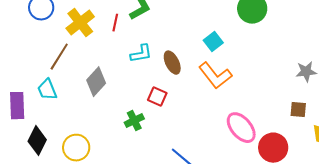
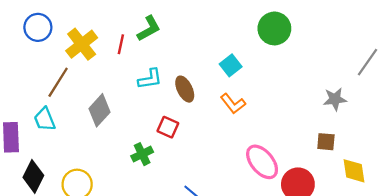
orange L-shape: (215, 76) -> (233, 104), size x0.7

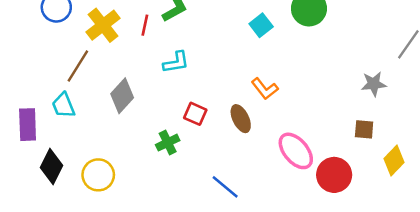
cyan square: (231, 65) -> (261, 25), moved
brown ellipse: (185, 89) -> (241, 119), moved
yellow diamond: (354, 171) -> (394, 161), turned 52

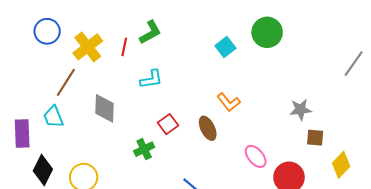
gray star: (374, 84) -> (300, 109), moved
gray diamond: (122, 96) -> (104, 108), turned -40
red square: (195, 114) -> (168, 124), turned 30
pink ellipse: (296, 151) -> (256, 156), size x0.7

